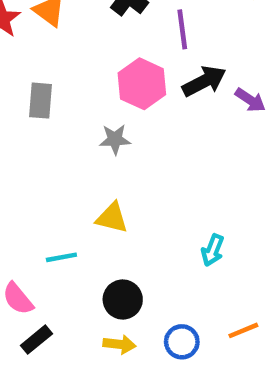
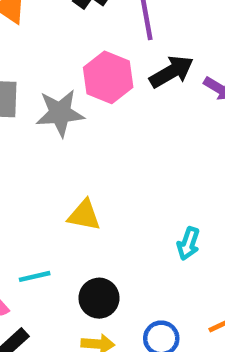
gray star: (115, 139) -> (60, 113), moved, size x1.5
cyan line: (61, 257) -> (35, 276), moved

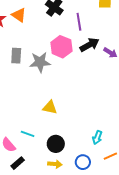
cyan arrow: (188, 244) -> (97, 137), moved
cyan line: (35, 276) -> (28, 134), turned 32

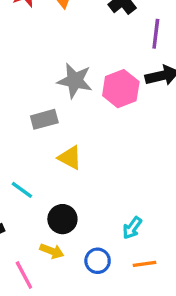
pink hexagon: (61, 47) -> (121, 89), moved
gray rectangle: (16, 56) -> (44, 119), moved, turned 56

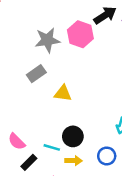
cyan line: (22, 190) -> (52, 147), moved

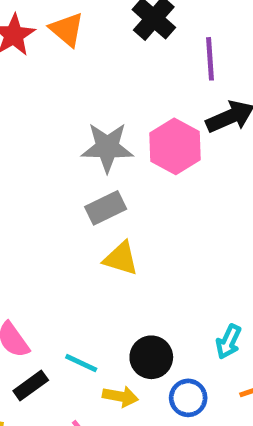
gray rectangle: (36, 74) -> (106, 208), moved
black circle: (73, 136) -> (151, 357), moved

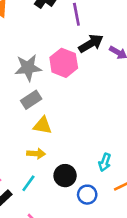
cyan line: (81, 363) -> (28, 183), turned -72
yellow arrow: (120, 396) -> (36, 154), moved

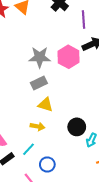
black circle: (65, 176) -> (77, 127), moved
blue circle: (87, 195) -> (47, 164), moved

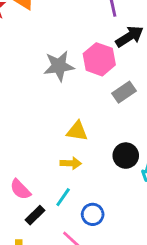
gray rectangle: (39, 83) -> (124, 92), moved

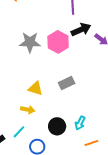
gray rectangle: (124, 92) -> (67, 83), moved
black circle: (126, 156) -> (57, 126), moved

